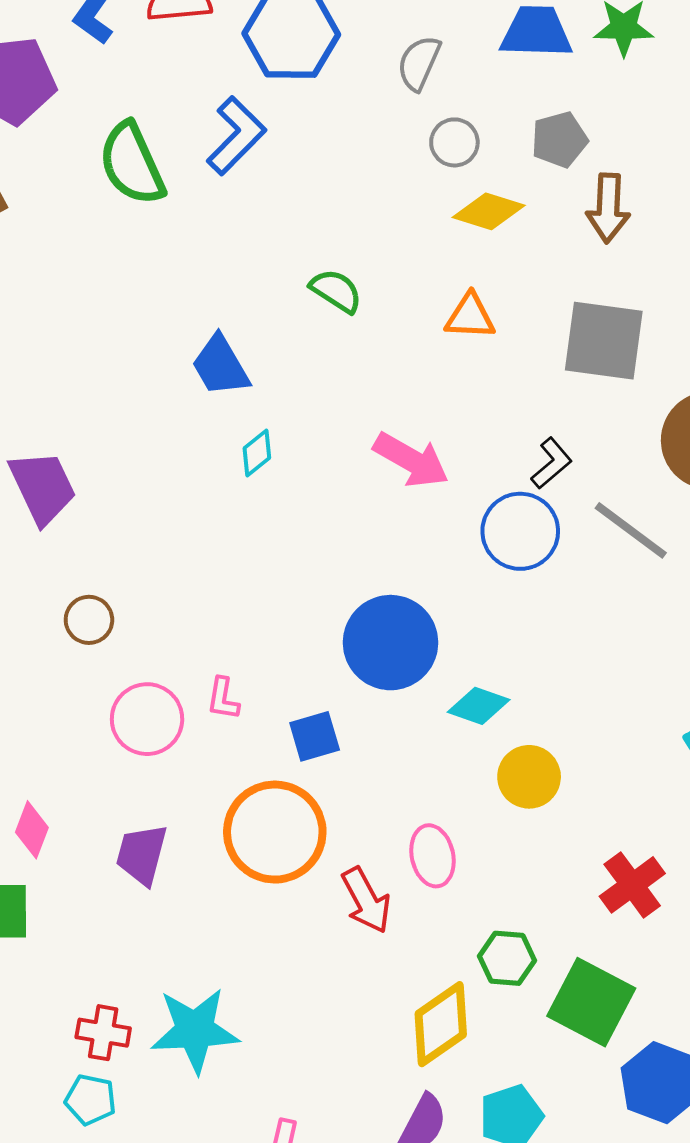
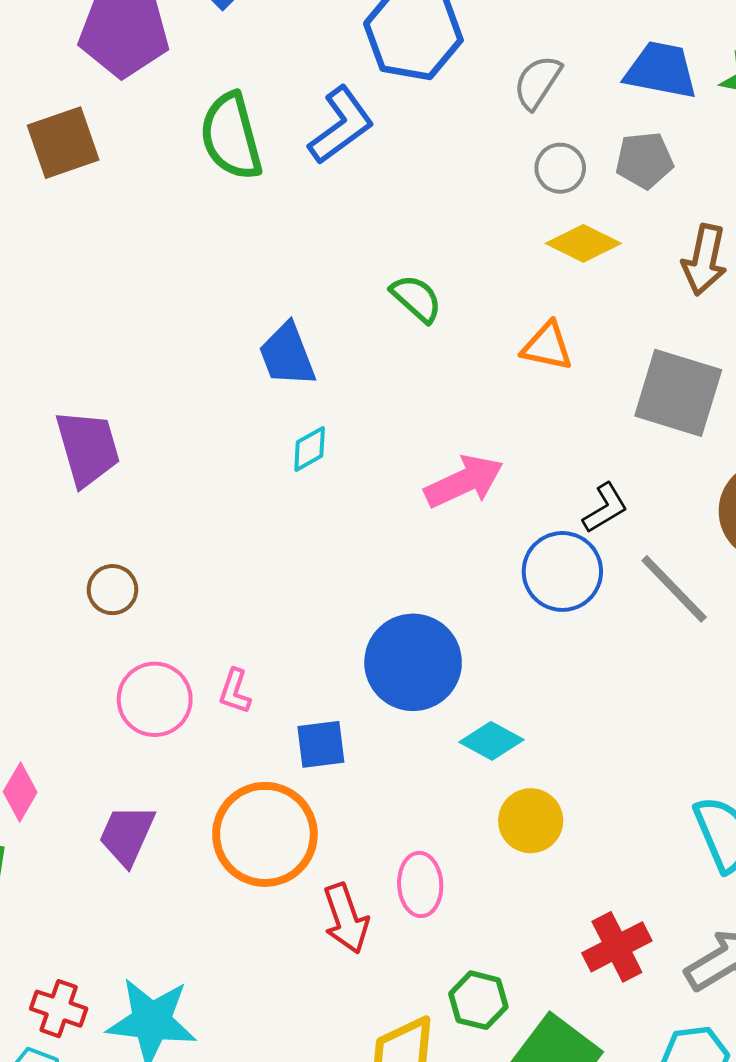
gray pentagon: (559, 140) -> (644, 160), moved
pink arrow: (411, 460) -> (464, 481), turned -64

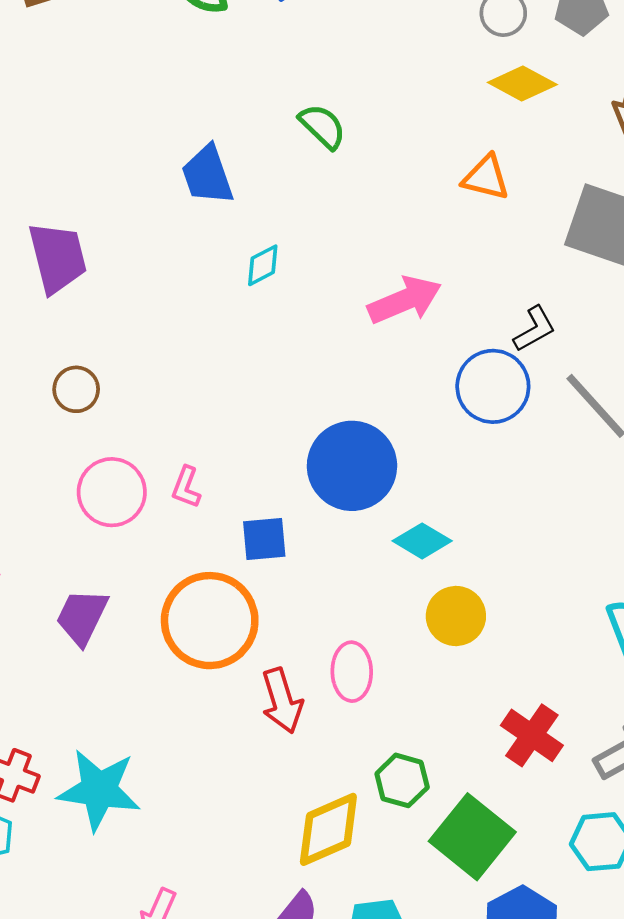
green semicircle: (416, 298) -> (322, 126), moved
blue trapezoid: (287, 355) -> (207, 175), moved
red cross: (617, 947) -> (532, 735), turned -30

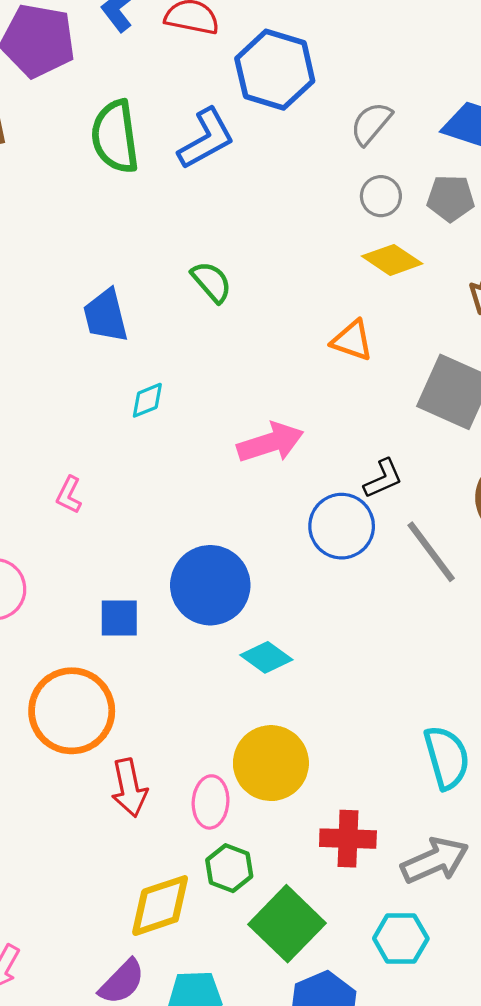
pink L-shape: (186, 487) -> (69, 495), moved
blue square: (264, 539) -> (119, 618), moved
yellow circle: (456, 616) -> (271, 763), moved, size x1.4
pink ellipse: (352, 672) -> (211, 802), moved
red cross: (532, 735) -> (348, 839), turned -38

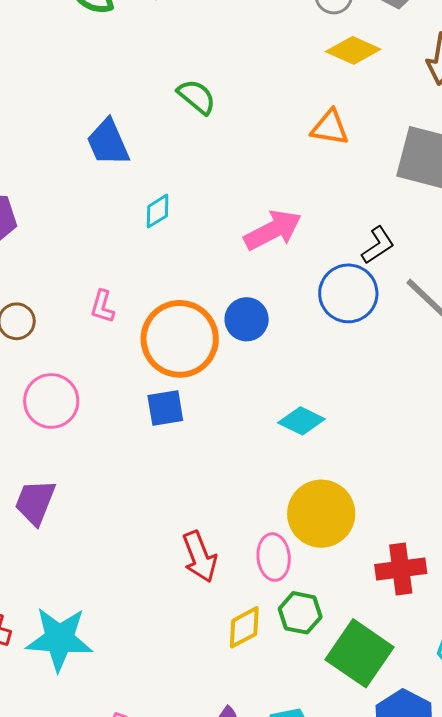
blue circle: (210, 585) -> (247, 319), moved, size x0.6
orange circle: (72, 711) -> (180, 339), moved
yellow diamond: (160, 906) -> (244, 627), moved, size x0.7

